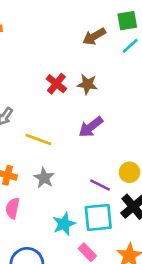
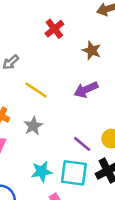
red cross: (56, 84) -> (54, 29), moved

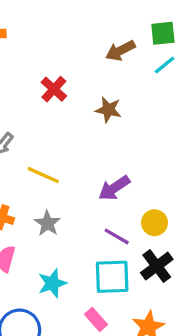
purple arrow: (86, 90) -> (114, 188), moved
cyan star: (42, 172) -> (52, 283), moved

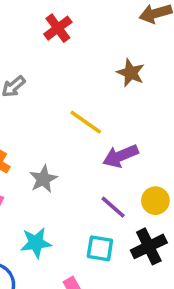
red cross: (54, 89) -> (58, 28), moved
yellow line: (43, 175) -> (86, 122), moved
cyan square: (112, 277) -> (100, 248), size x0.7

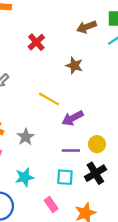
red cross: (58, 28) -> (36, 42), moved
purple line: (113, 207) -> (71, 151), turned -36

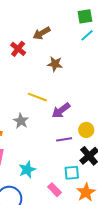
brown arrow: (86, 27) -> (42, 33), moved
gray star: (26, 137) -> (21, 121), moved
cyan square: (65, 177) -> (72, 173), moved

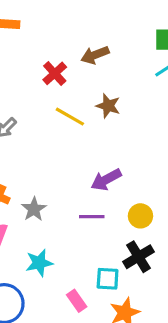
yellow line: (37, 97) -> (70, 117), moved
gray star: (21, 121) -> (34, 209), moved
purple line: (64, 139) -> (92, 217), moved

